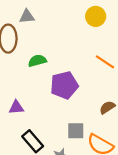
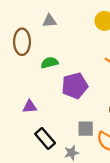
gray triangle: (27, 16) -> (49, 21), moved

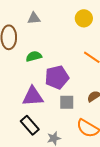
purple triangle: (30, 107) -> (33, 96), moved, size x1.6
gray square: (86, 129) -> (67, 102), moved

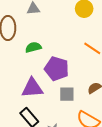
purple pentagon: (57, 77) -> (57, 69), turned 30

